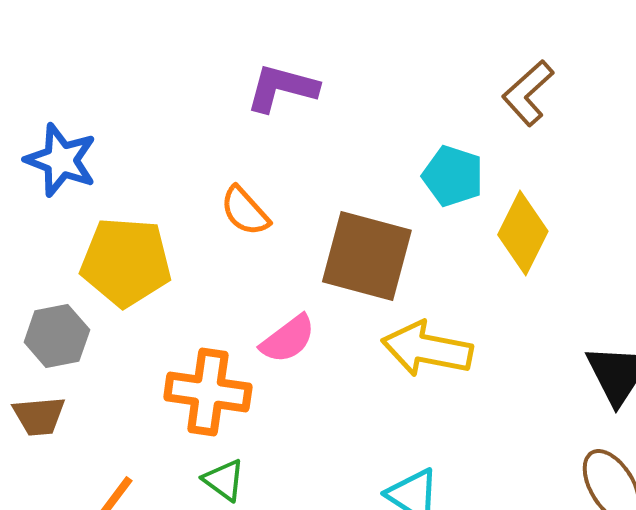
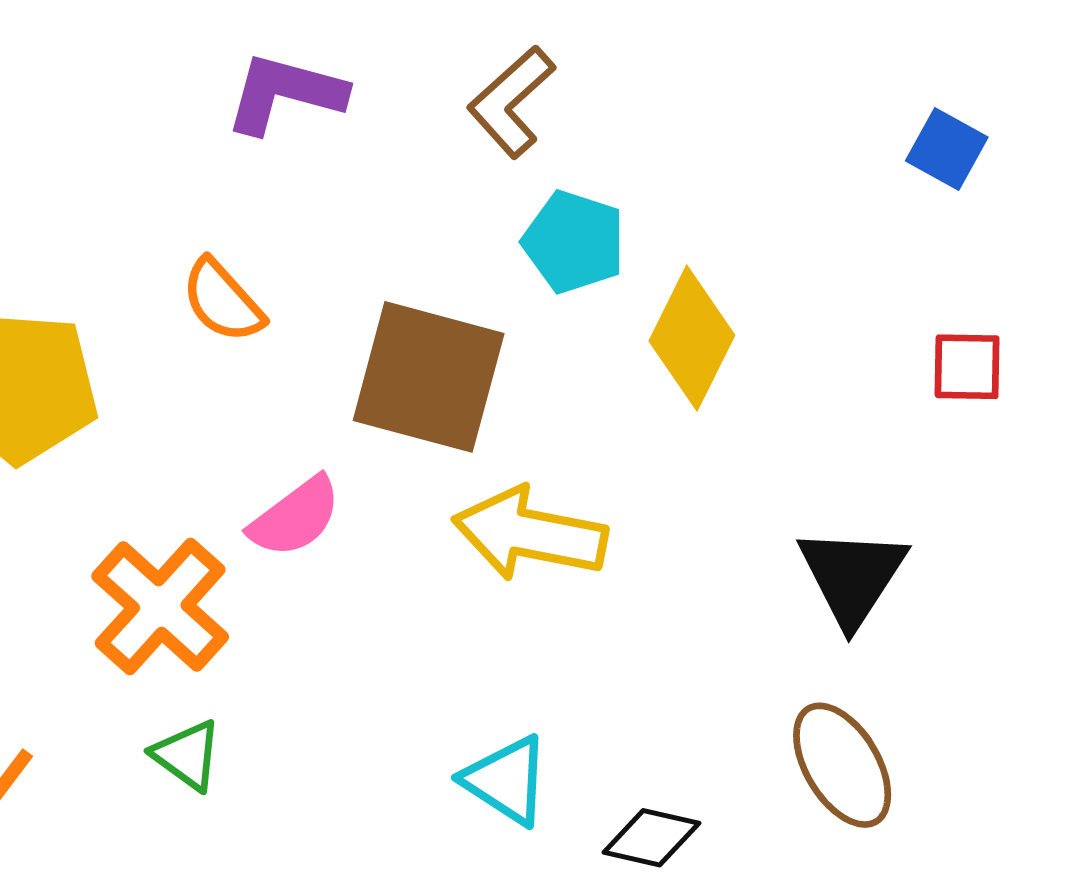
brown L-shape: (528, 93) -> (511, 102), moved
orange cross: (208, 392) -> (160, 606), turned 34

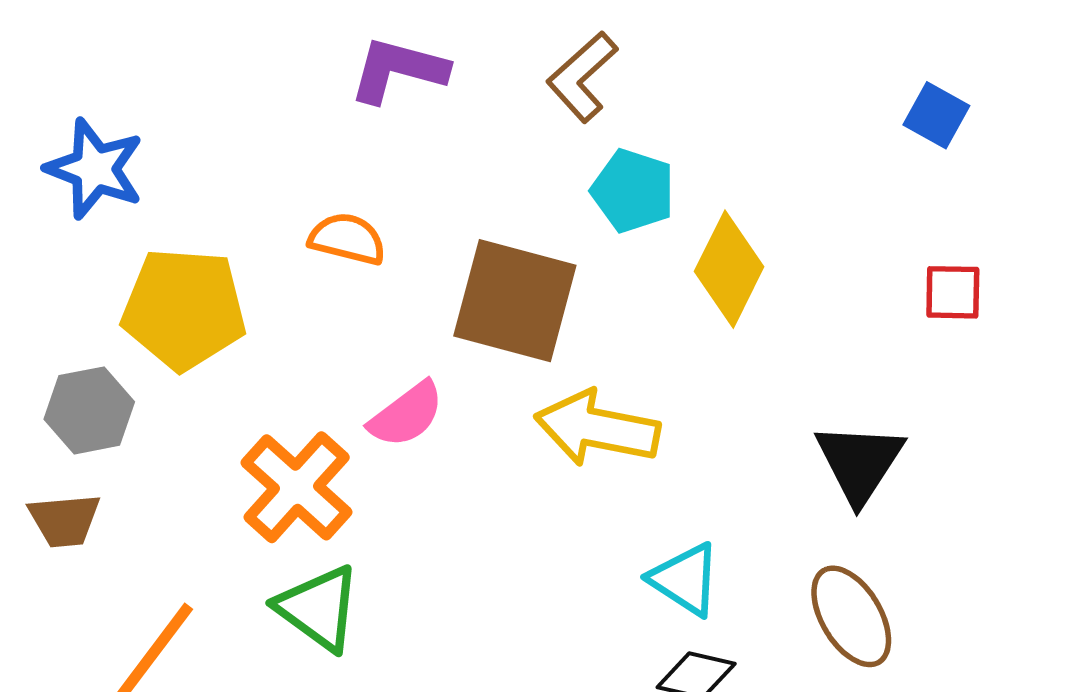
orange semicircle: (223, 301) -> (347, 239), turned 146
green triangle: (187, 755) -> (319, 608), size x1.5
cyan triangle: (506, 780) -> (685, 579), moved

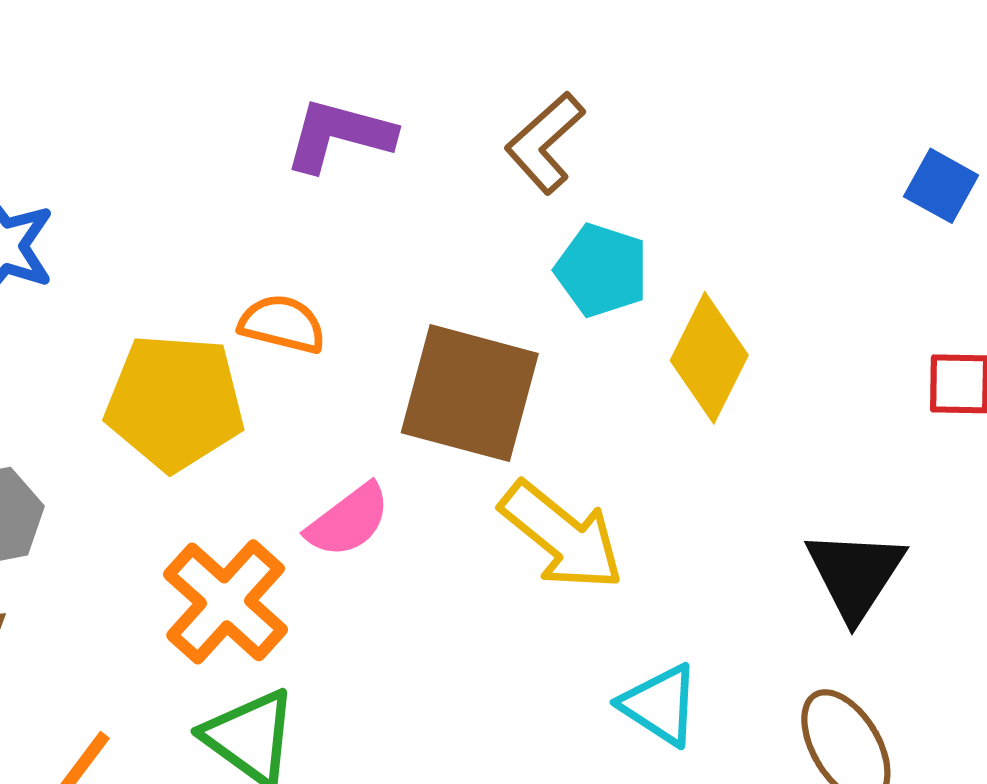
yellow pentagon: (184, 309) -> (175, 402), moved
yellow arrow: (597, 428) -> (562, 536), turned -152

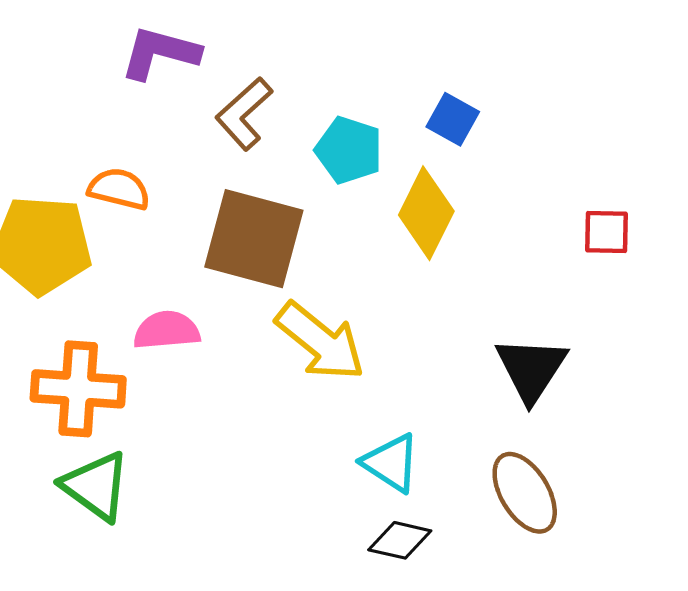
brown L-shape: (545, 143) -> (244, 114), moved
blue square: (941, 186) -> (453, 119), moved
pink semicircle: (348, 521) -> (167, 330), turned -148
orange cross: (226, 602) -> (78, 389), turned -38

